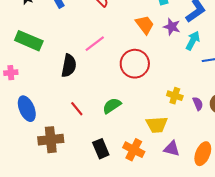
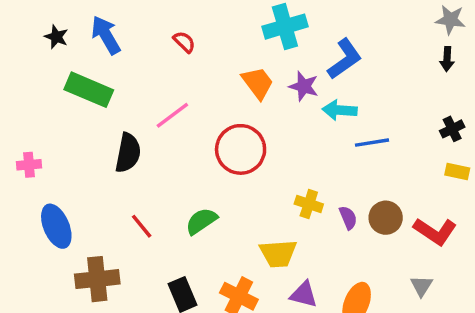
green rectangle: (29, 41) -> (89, 90), moved
cyan arrow: (193, 41) -> (340, 110), turned -114

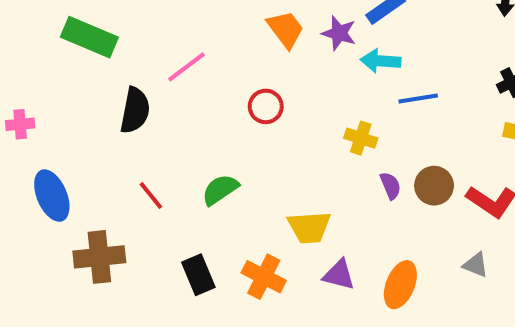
red circle: (241, 149) -> (266, 106), size x0.6
yellow cross: (309, 204) -> (361, 138), moved
gray triangle: (421, 286) -> (476, 265), turned -40

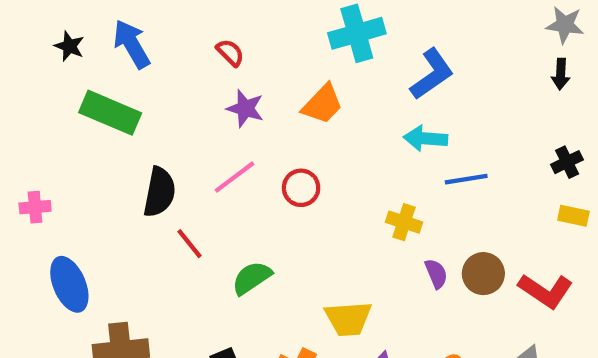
orange trapezoid: (286, 29) -> (322, 104), turned 81
purple star: (339, 33) -> (245, 108), moved
pink line: (186, 67) -> (235, 177), moved
red line: (151, 196) -> (189, 244), moved

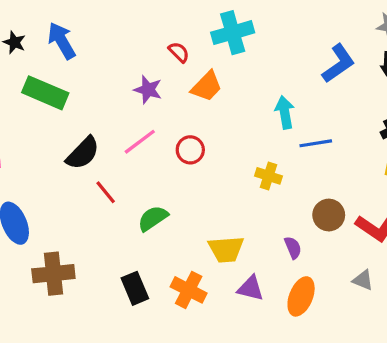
red semicircle: (230, 53) -> (179, 52), moved
blue L-shape: (432, 74) -> (338, 64), moved
cyan arrow: (425, 138) -> (285, 112), turned 76
black semicircle: (159, 192) -> (83, 153), turned 33
purple semicircle: (436, 274) -> (293, 248), moved

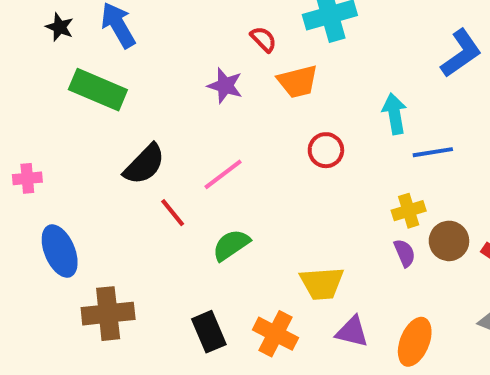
orange trapezoid: (207, 86) -> (298, 82), turned 32
pink line: (140, 142) -> (223, 174), moved
red circle: (190, 150) -> (326, 150), moved
yellow cross: (268, 176) -> (409, 211), moved, turned -35
purple semicircle: (293, 248) -> (405, 253), moved

